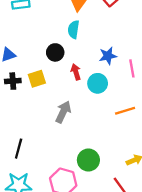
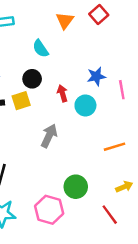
cyan semicircle: (74, 30) -> (41, 48), moved, turned -42
black circle: (55, 52) -> (32, 79), moved
orange line: (125, 111) -> (115, 147), moved

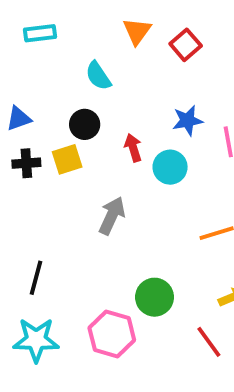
red square: (99, 15) -> (186, 45), moved

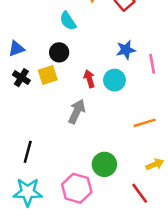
red arrow: (133, 148) -> (89, 79), moved
black cross: (26, 163) -> (21, 78), turned 36

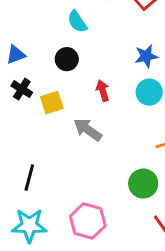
yellow square: (48, 75) -> (52, 103), moved
cyan circle: (114, 80) -> (149, 92), moved
gray arrow: (77, 112) -> (88, 130), turned -80
green circle: (104, 164) -> (143, 184), moved

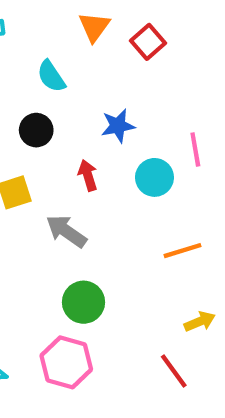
blue star: (146, 56) -> (118, 126), moved
green circle: (143, 184) -> (84, 302), moved

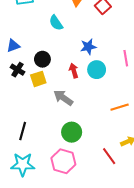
black circle: (36, 130) -> (42, 59), moved
cyan circle: (154, 177) -> (97, 70), moved
red line: (174, 371) -> (109, 156), moved

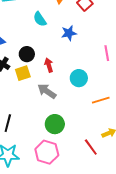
blue star: (88, 47) -> (69, 33), moved
cyan circle: (97, 70) -> (79, 78), moved
red arrow: (74, 71) -> (49, 65), moved

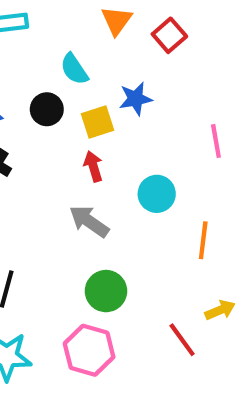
black circle: (27, 54) -> (47, 109), moved
yellow square: (23, 73) -> (98, 122), moved
orange line: (101, 100) -> (203, 240), turned -66

